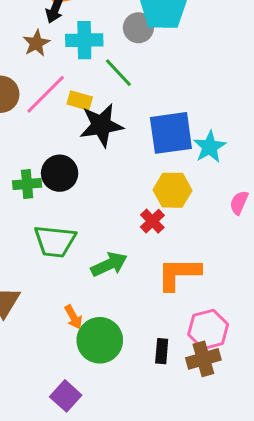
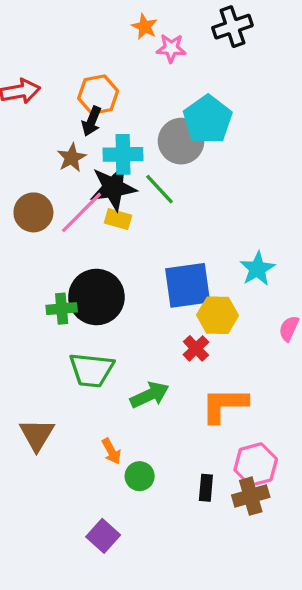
gray circle: (138, 28) -> (181, 141), size x1.4
black star: (101, 125) -> (113, 188), moved
blue square: (171, 133) -> (188, 285), moved
black circle: (60, 173) -> (96, 297), size x1.4
green circle: (100, 340) -> (140, 476), size x0.6

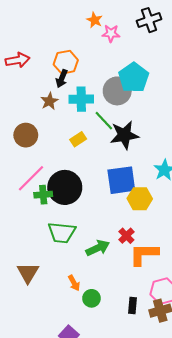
black star: (113, 188) -> (124, 135), moved
pink line: (82, 212) -> (31, 178), moved
yellow rectangle: (118, 219) -> (78, 139), turned -49
red cross: (196, 348) -> (126, 236), moved

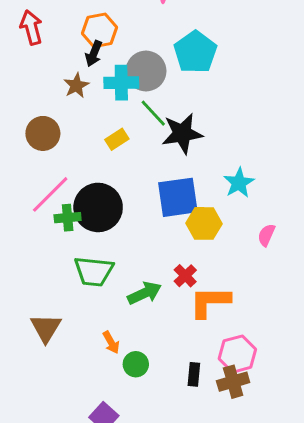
red arrow: (18, 60) -> (31, 27), turned -95
gray circle: (117, 91) -> (146, 71), moved

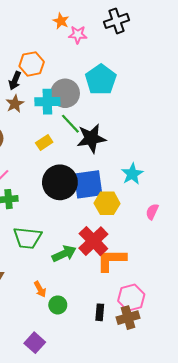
black arrow: (94, 54) -> (15, 81), moved
black circle: (98, 207) -> (60, 182), moved
red cross: (185, 276) -> (93, 241), size x1.8

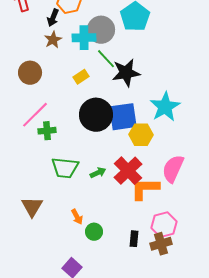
cyan star: (132, 174) -> (165, 107), size x1.4
pink semicircle: (152, 212) -> (173, 169), moved, size x1.8
green arrow: (64, 254) -> (98, 173), moved, size x0.7

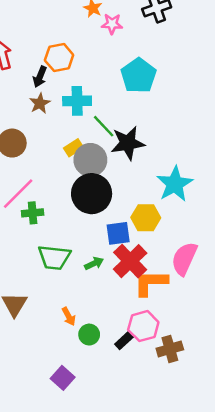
gray circle: (101, 30) -> (90, 160), moved
blue square: (123, 117) -> (118, 233), moved, size x0.7
pink hexagon: (164, 225) -> (143, 326), moved
black rectangle: (134, 239) -> (124, 341), moved, turned 42

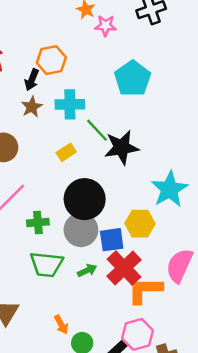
gray circle: (90, 160) -> (81, 230), moved
green cross: (33, 213) -> (38, 222), moved

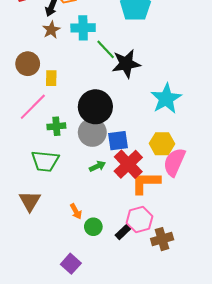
yellow rectangle: (66, 152) -> (51, 78), moved, turned -56
yellow hexagon: (140, 224) -> (162, 144), moved
green trapezoid: (46, 264) -> (45, 161), moved

